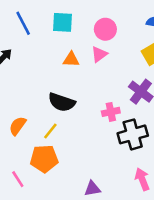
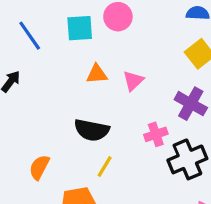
pink circle: (105, 29) -> (118, 17), moved
pink triangle: (99, 54) -> (133, 81), moved
yellow line: (50, 131) -> (105, 167), moved

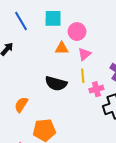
pink circle: (118, 17) -> (77, 32), moved
yellow line: (105, 167) -> (83, 76), moved, turned -40

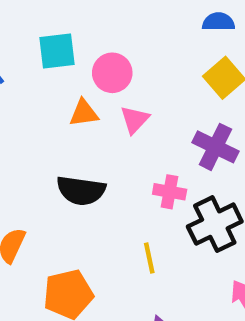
yellow line: (83, 76) -> (149, 258), moved
pink cross: (96, 89) -> (170, 192), turned 32

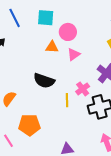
pink cross: (170, 192) -> (83, 89), turned 32
yellow line: (149, 258) -> (67, 100), moved

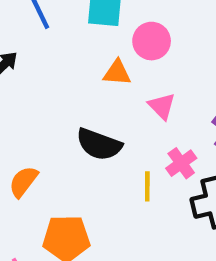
pink triangle: (74, 54) -> (162, 106), moved, turned -40

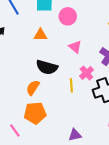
orange triangle: (117, 73) -> (40, 35), moved
orange semicircle: (23, 182) -> (33, 88), moved

